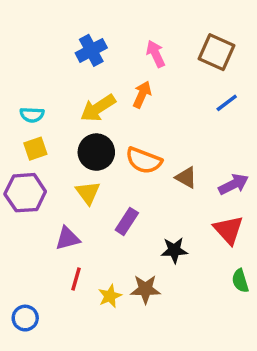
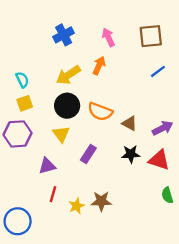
brown square: (217, 52) -> (151, 36), turned -30
cyan semicircle: (32, 115) -> (22, 80), turned -119
red triangle: (228, 230) -> (159, 160), turned -30
black star: (174, 250) -> (131, 154), moved
blue circle: (25, 318) -> (18, 221), size x1.5

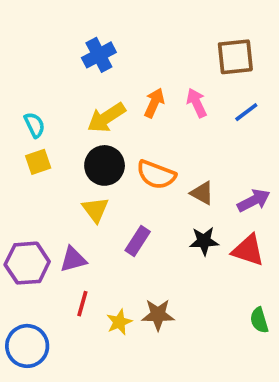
pink arrow: (108, 37) -> (197, 103), moved
purple hexagon: (18, 134) -> (27, 263), moved
green semicircle: (167, 195) -> (259, 320), moved

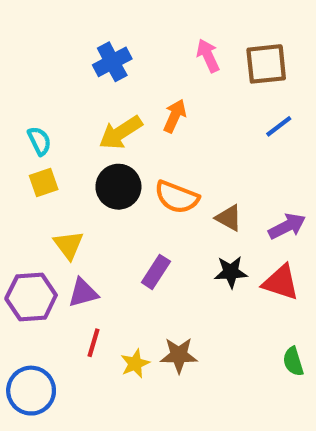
pink arrow: (197, 103) -> (208, 56), moved
yellow triangle: (95, 210) -> (69, 245), moved

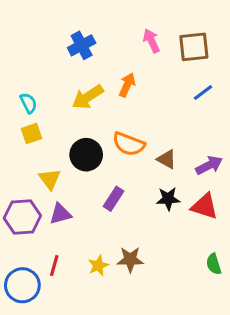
black circle: (118, 187) -> (86, 155), moved
red line: (93, 343) -> (54, 266), moved

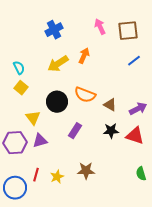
yellow square: (31, 133) -> (21, 88), turned -32
yellow star: (98, 266) -> (57, 177), moved

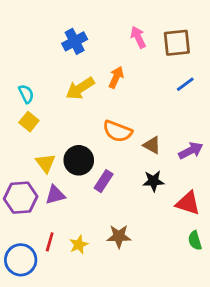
black circle: (57, 102) -> (79, 160), moved
red triangle: (135, 136) -> (188, 203), moved

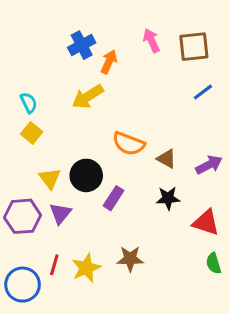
orange arrow: (116, 77) -> (109, 62), moved
purple triangle: (55, 195) -> (60, 213), turned -35
yellow star: (79, 245) -> (86, 268), size x1.4

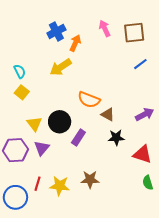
brown triangle: (167, 159) -> (108, 114), moved
yellow star: (86, 268) -> (60, 186), turned 30

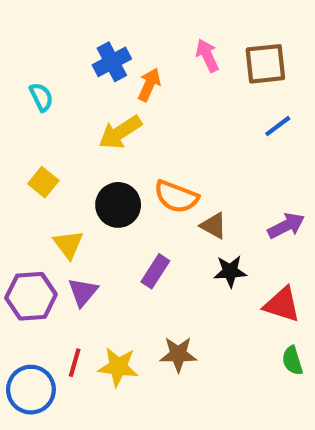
cyan semicircle: (20, 71) -> (41, 97), moved
black circle: (60, 122) -> (118, 205), moved

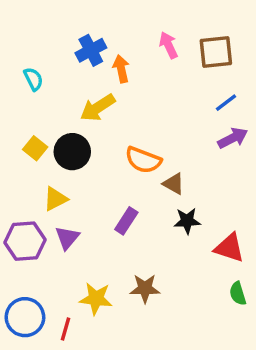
orange arrow: (149, 85) -> (121, 69), turned -36
black circle: (118, 205) -> (72, 152), moved
purple arrow: (286, 226) -> (233, 138), moved
yellow triangle: (68, 244) -> (55, 199), turned 40
red line: (75, 363) -> (66, 329), moved

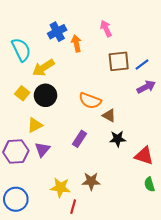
brown square: (216, 52) -> (119, 61), moved
cyan semicircle: (33, 79) -> (21, 50), size x1.6
yellow arrow: (98, 108) -> (43, 68), moved
red line: (66, 329) -> (73, 207), moved

